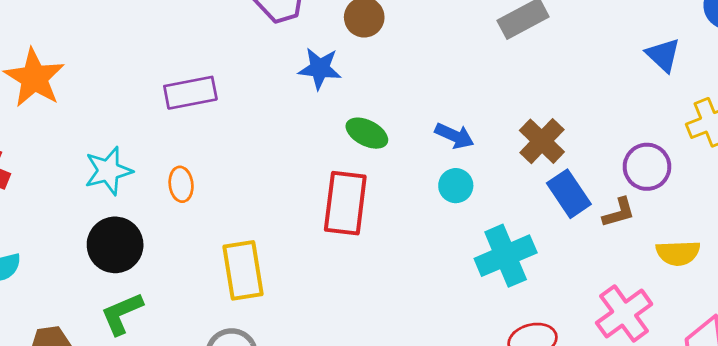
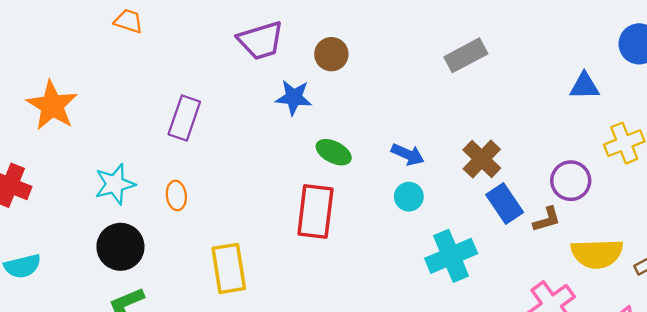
blue triangle: (663, 55) -> (584, 86), turned -44
purple rectangle: (190, 93) -> (184, 118), turned -60
yellow semicircle: (678, 253) -> (597, 254), size x1.4

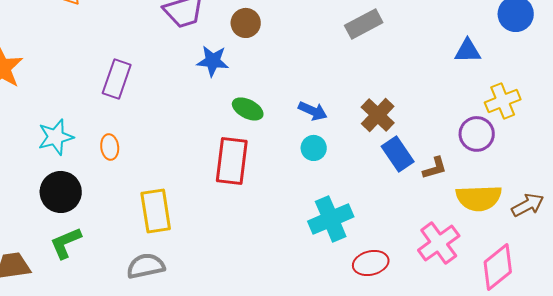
purple circle: (571, 181) -> (477, 134), moved
cyan cross: (451, 256) -> (331, 219), moved

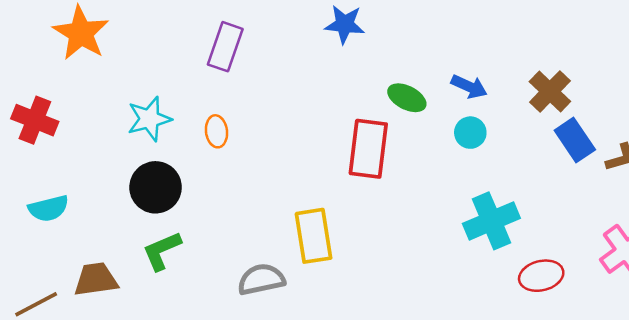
green ellipse: (248, 109) -> (407, 98), moved
yellow rectangle: (156, 211) -> (314, 236), moved

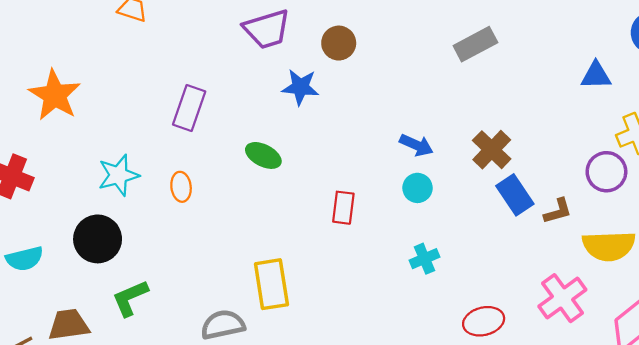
green ellipse: (407, 98) -> (263, 155), moved
red rectangle: (368, 149) -> (343, 208), moved, size x0.6
black circle: (156, 187) -> (98, 239), moved
cyan cross: (491, 221) -> (424, 259), moved, size x0.6

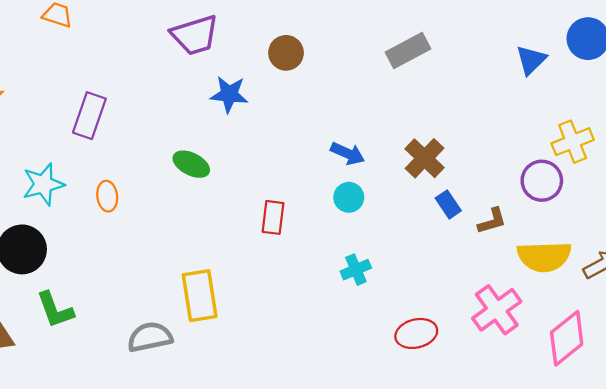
brown circle: (339, 43) -> (286, 53), moved
blue triangle: (596, 75) -> (531, 60), moved, turned -44
purple rectangle: (189, 108) -> (89, 116), moved
blue rectangle: (515, 195) -> (448, 204), size x0.7
green L-shape: (130, 298) -> (55, 310), turned -87

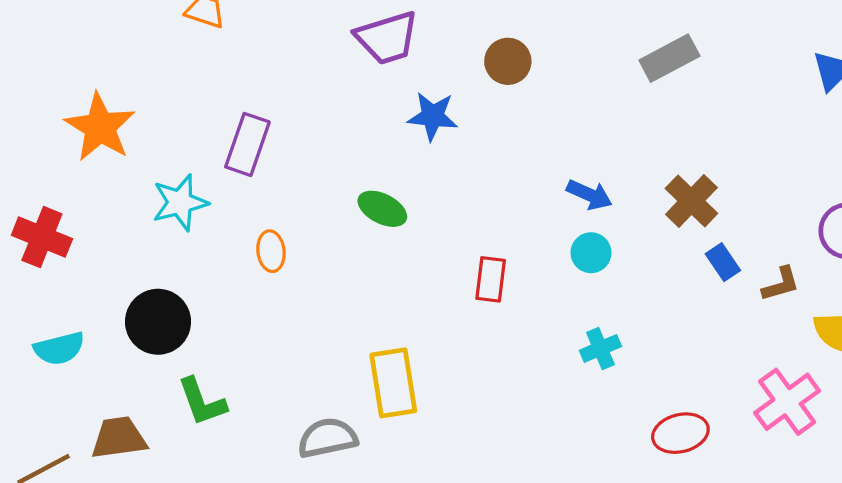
cyan star: (43, 184) -> (180, 203), moved

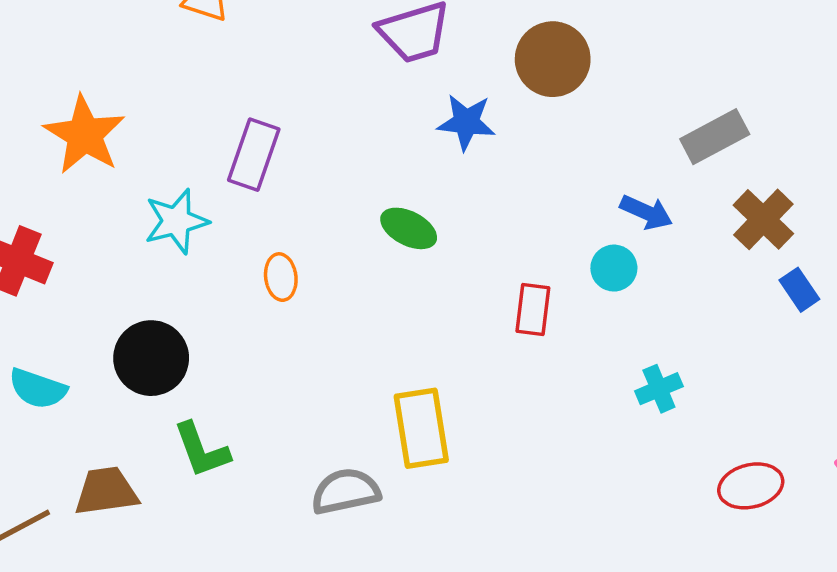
gray rectangle: (669, 58) -> (715, 137), moved
brown circle: (508, 61) -> (553, 59), size x1.4
cyan circle: (591, 253) -> (614, 268), moved
cyan semicircle: (59, 348) -> (38, 389), turned 33

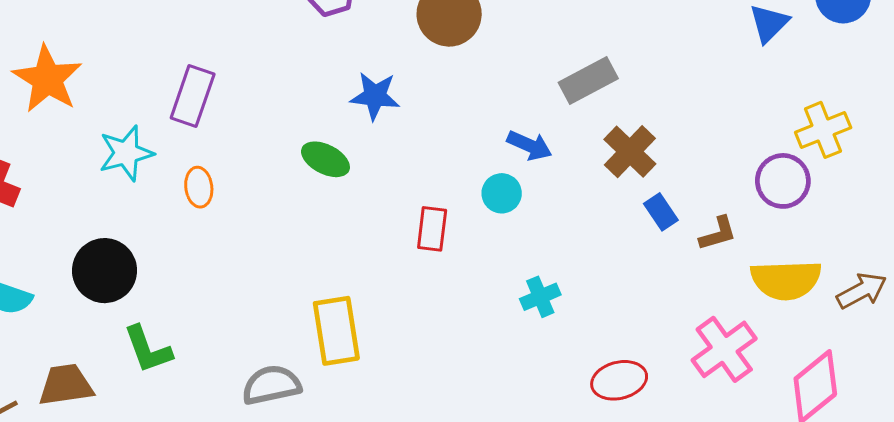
blue star: (466, 122) -> (375, 96), moved
orange ellipse: (281, 277) -> (199, 187), moved

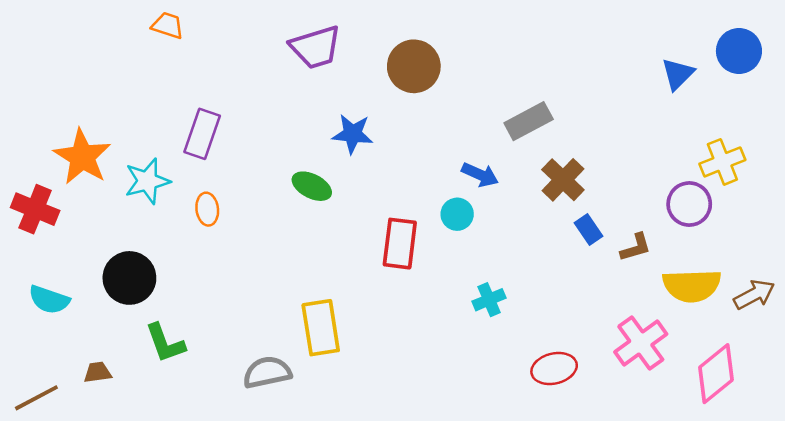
orange star: (47, 79) -> (82, 157), moved
red rectangle: (432, 229) -> (400, 244), size x1.4
brown trapezoid: (66, 385) -> (98, 372), size x0.6

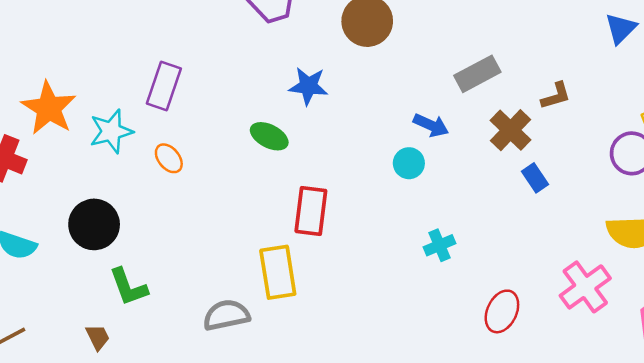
orange ellipse: (207, 209) -> (169, 158), turned -32
red rectangle: (400, 244) -> (311, 211), moved
brown L-shape: (636, 247) -> (556, 96), moved
red ellipse: (554, 368) -> (502, 311), turned -51
brown trapezoid: (98, 372) -> (98, 337), moved, turned 72

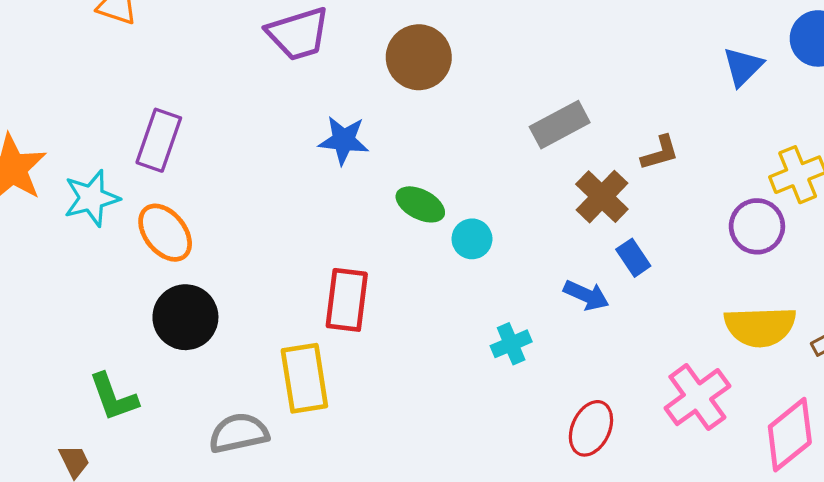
blue arrow: (431, 125) -> (586, 295), moved
green ellipse: (269, 136) -> (420, 204), moved
orange ellipse: (169, 158) -> (165, 233), size x1.5
black circle: (94, 224) -> (185, 317), moved

